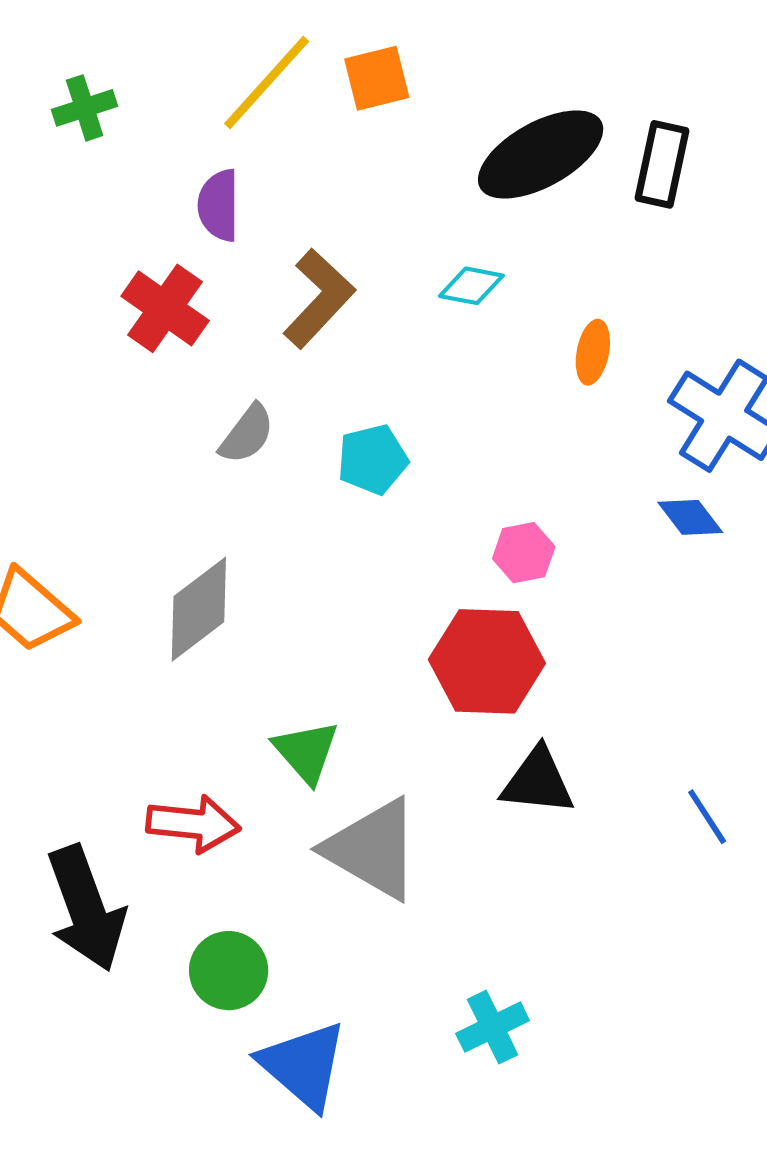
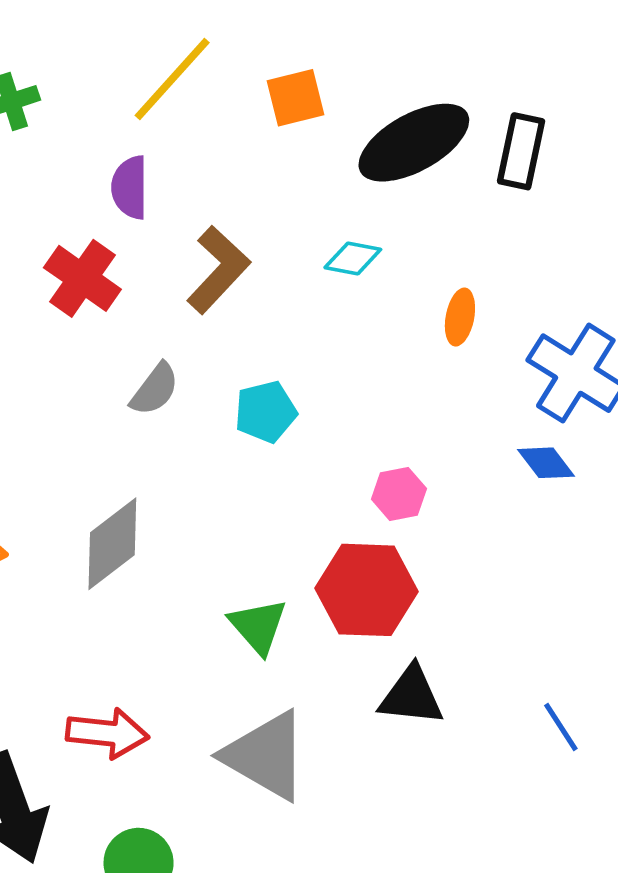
orange square: (377, 78) -> (296, 98), moved
green triangle: (306, 752) -> (258, 626), moved

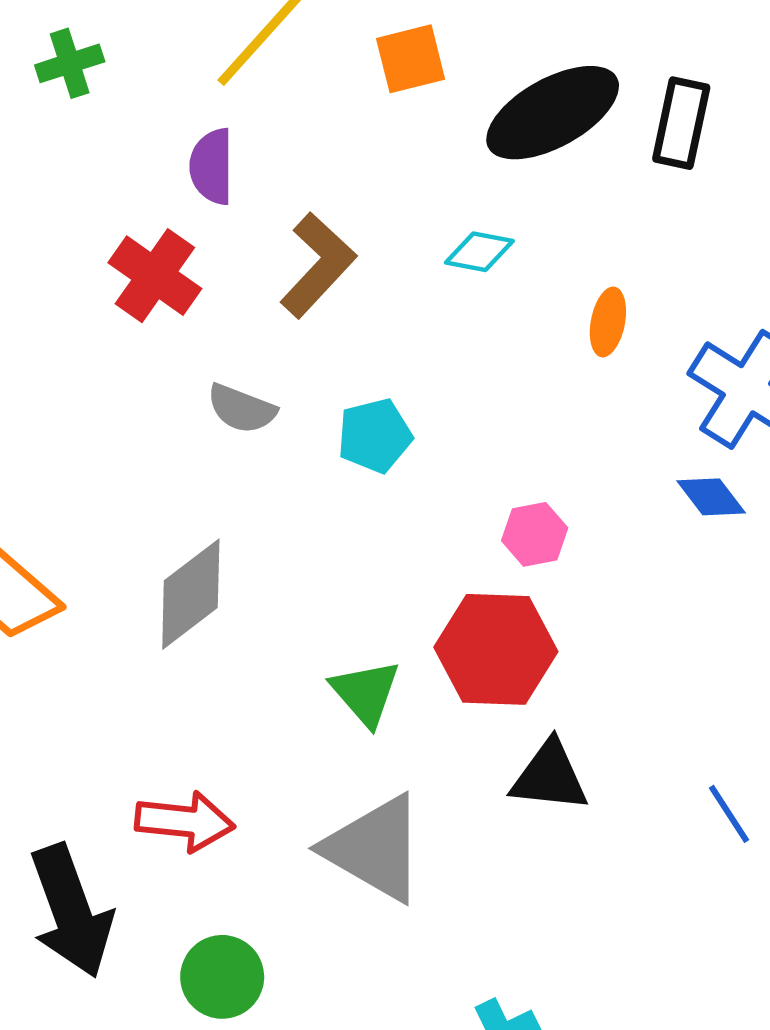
gray semicircle: (155, 389) -> (242, 409), turned 74

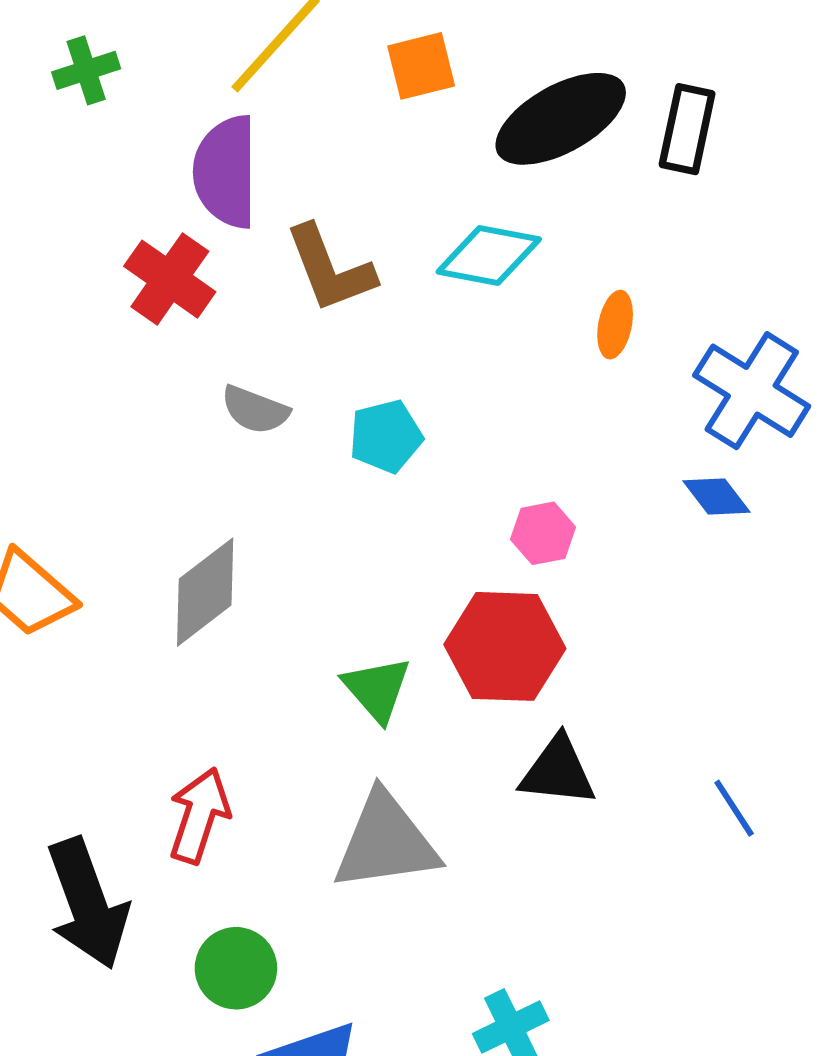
purple semicircle: (212, 166) -> (226, 172), size x1.5
cyan diamond: (479, 252) -> (489, 256), size x1.5
brown L-shape: (318, 265) -> (330, 269), turned 116
red arrow: (185, 821) -> (199, 815), turned -78
gray triangle: (375, 848) -> (386, 842), turned -38

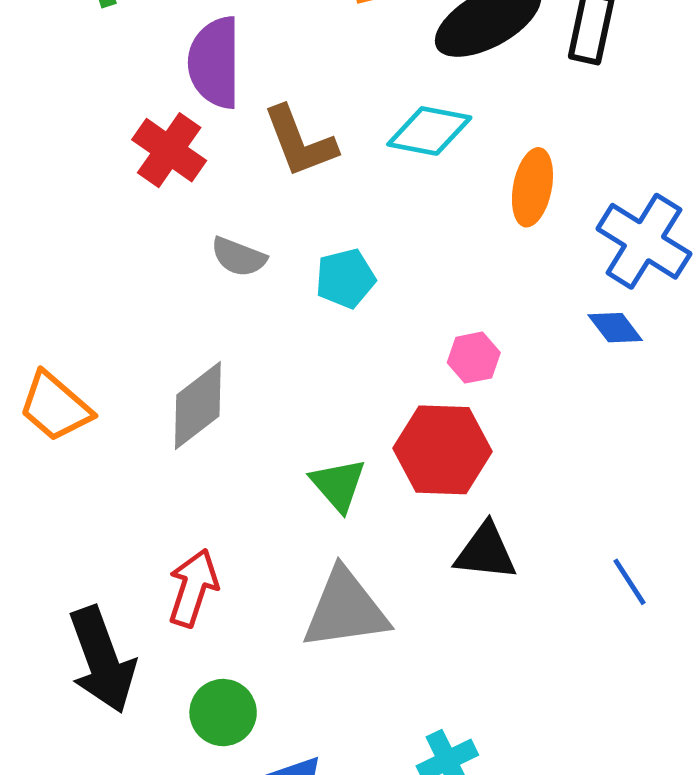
orange ellipse: (615, 325) -> (532, 187), size x1.4

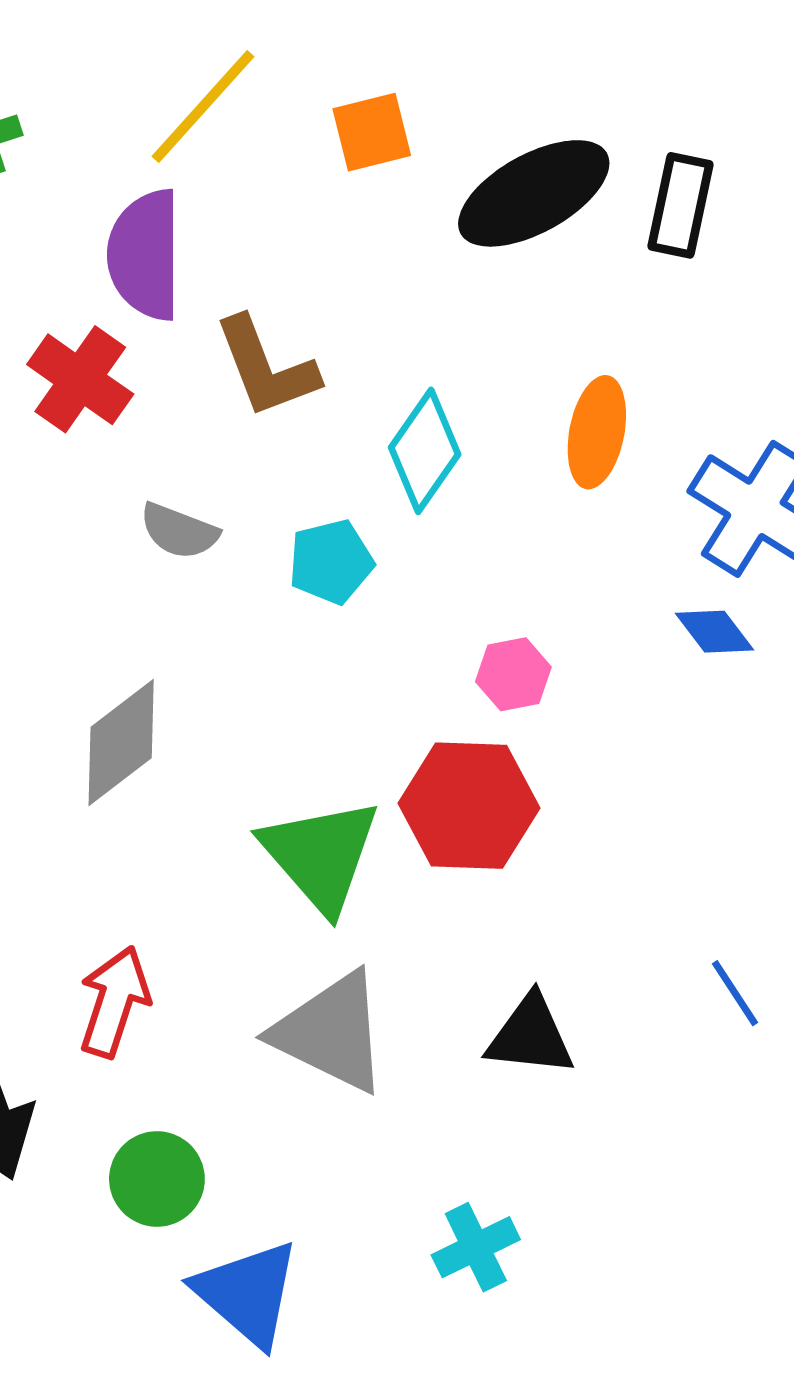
cyan diamond: (429, 131) -> (425, 451), moved, turned -66
green triangle: (338, 485) -> (321, 855), size x1.5
black triangle: (486, 552) -> (530, 1036), moved
gray triangle: (345, 609) -> (331, 1032), turned 34

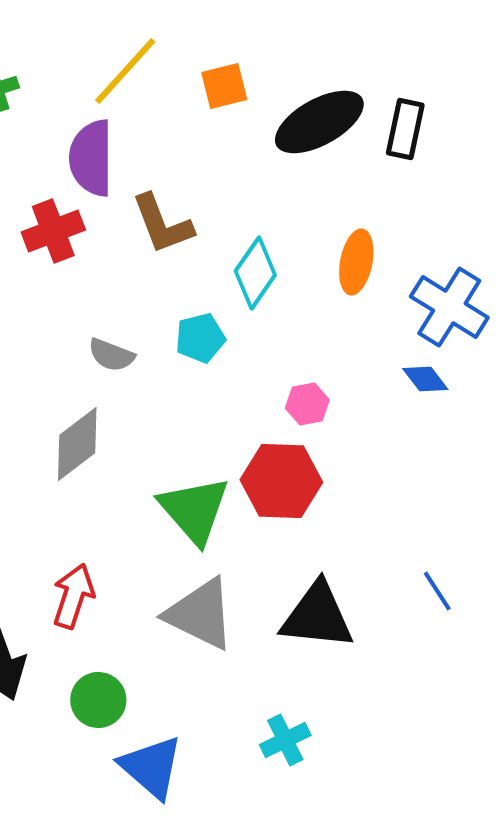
red cross: (80, 379) -> (53, 231), turned 34
gray semicircle: (179, 531) -> (111, 355), moved
black triangle: (530, 1036) -> (317, 616), size x1.4

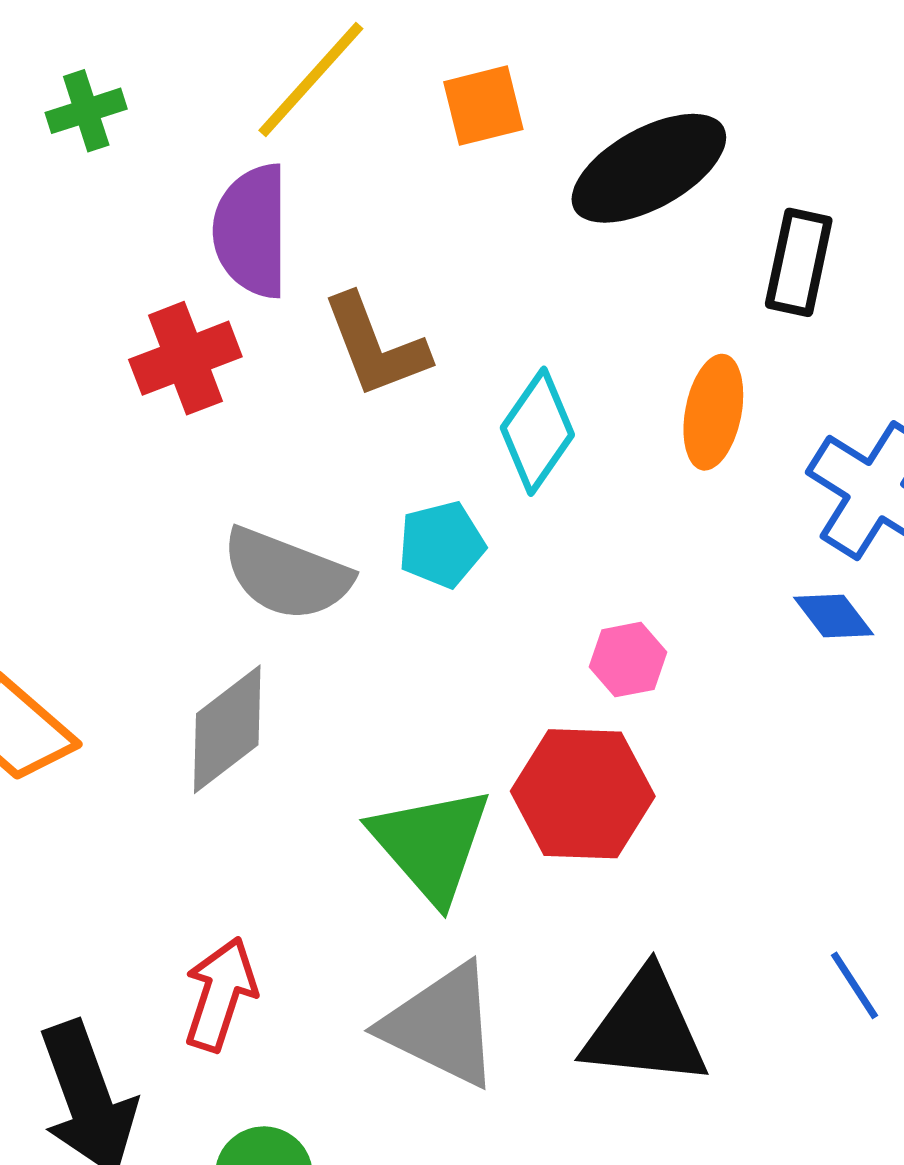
black rectangle: (405, 129) -> (799, 262), moved
gray semicircle: (111, 355) -> (287, 574), size x1.6

